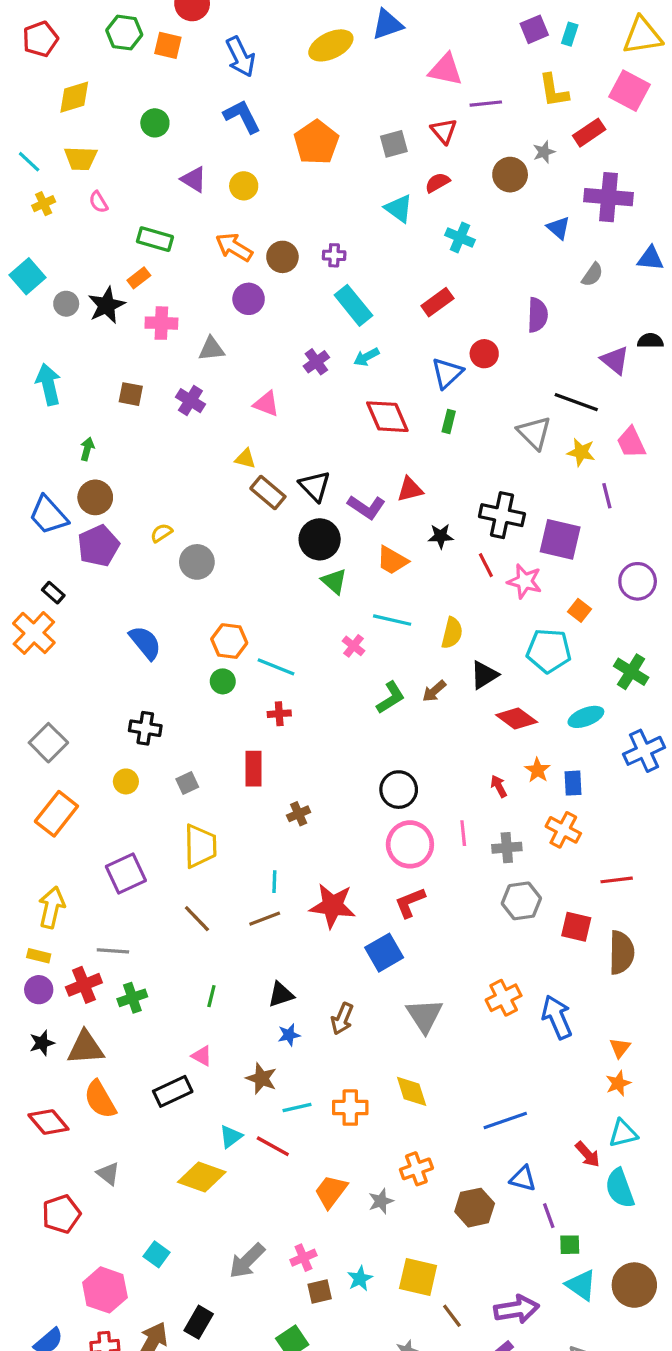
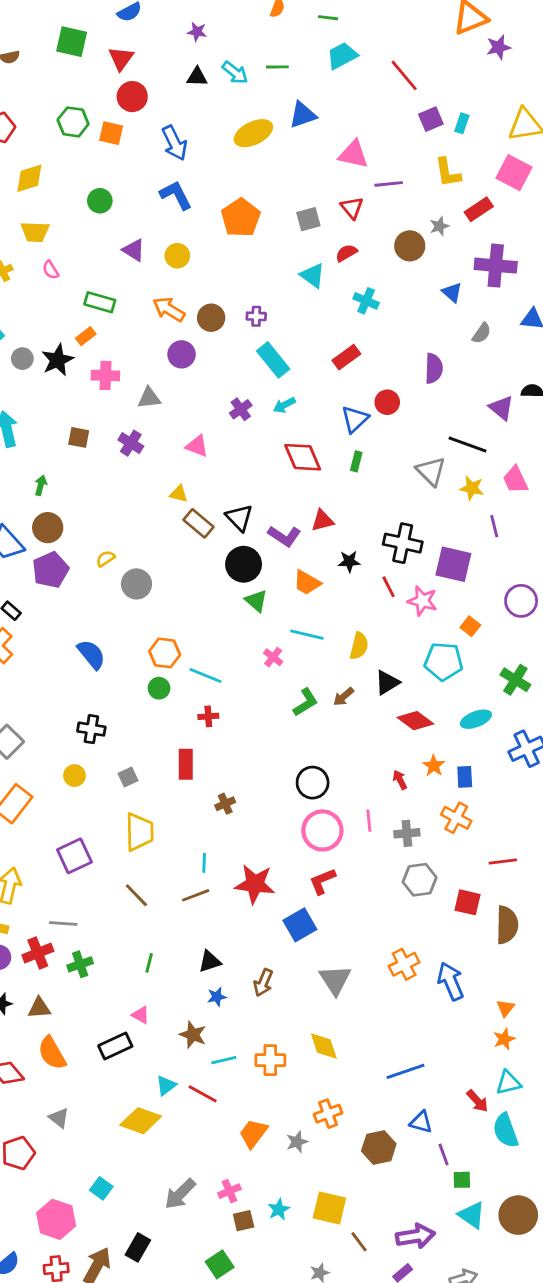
brown triangle: (86, 1048) -> (39, 1008), size x0.7

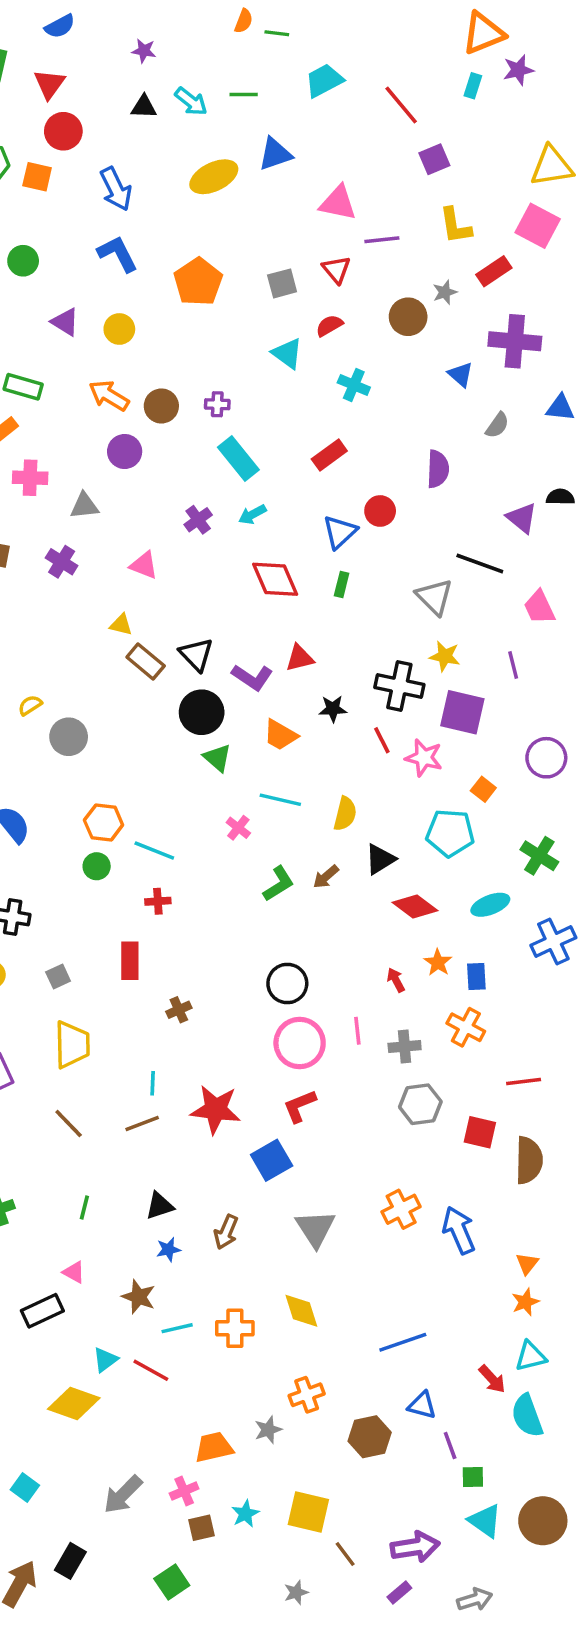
green line: (328, 18) -> (277, 33), moved
cyan rectangle: (462, 123) -> (473, 86), moved
yellow star: (472, 488) -> (445, 656), moved
orange trapezoid: (253, 1133) -> (214, 1447), moved, turned 40

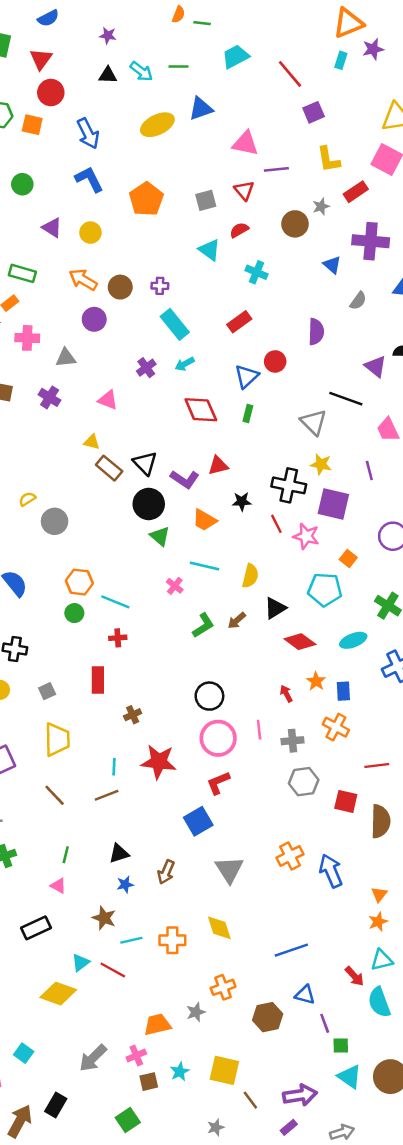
red star: (216, 1109) -> (159, 762), moved
pink triangle: (74, 1272) -> (58, 886), moved

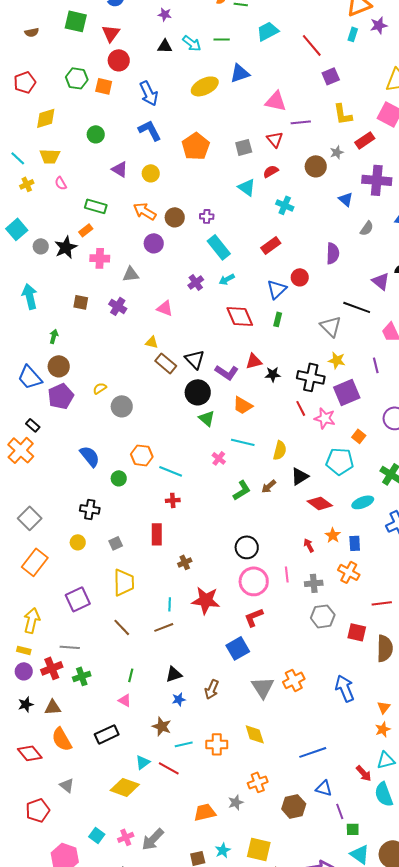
black star: (242, 502) -> (273, 374), moved
purple square: (333, 504) -> (347, 392), turned -36
green circle: (74, 613) -> (119, 478), moved
orange cross: (290, 856) -> (294, 680), moved
pink cross: (136, 1056) -> (126, 837), moved

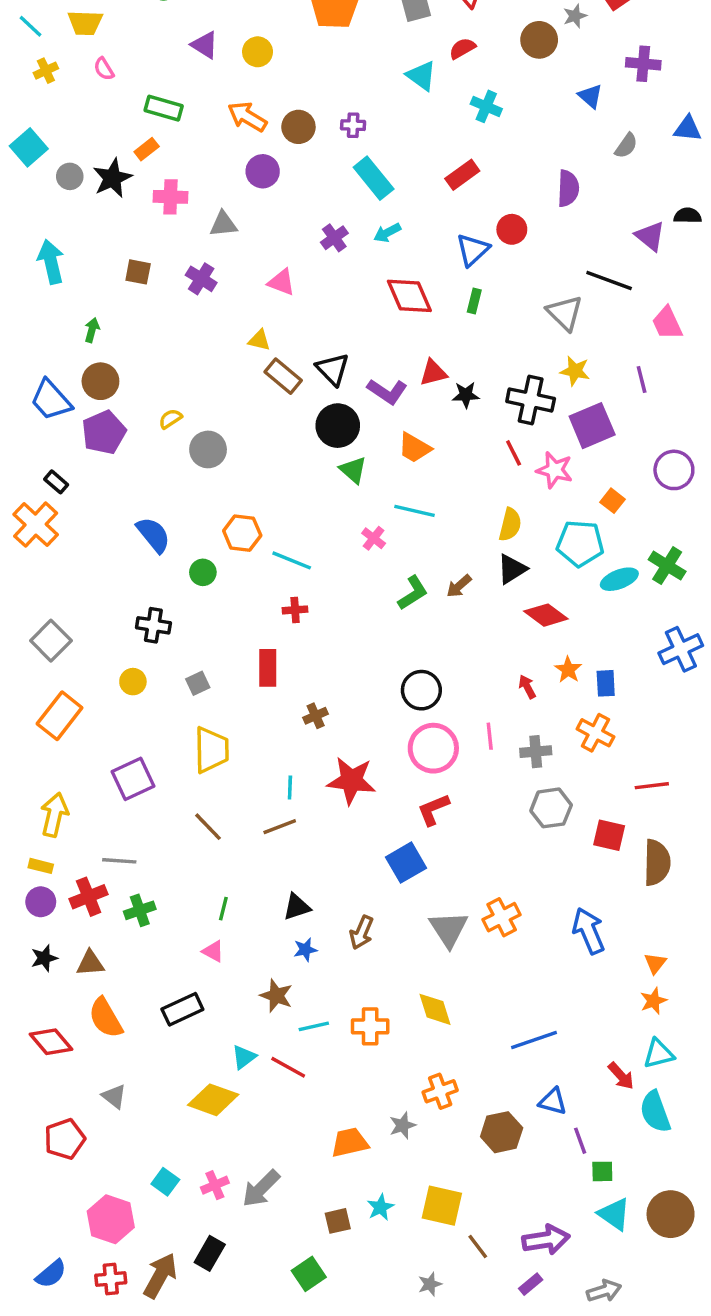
purple cross: (377, 180) -> (643, 64), size x0.7
yellow semicircle: (280, 450) -> (510, 525), moved
cyan ellipse: (363, 502) -> (619, 579), moved

